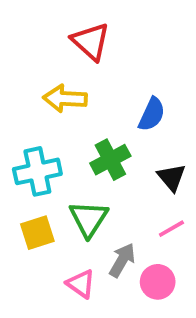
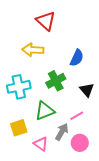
green triangle: (89, 219) -> (45, 111), turned 35
pink line: (171, 229) -> (77, 116), moved
yellow square: (37, 233) -> (19, 128), moved

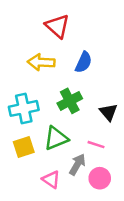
blue semicircle: (77, 58) -> (84, 62), moved
pink line: (77, 116) -> (96, 145), turned 48
yellow square: (19, 128) -> (24, 147), moved

